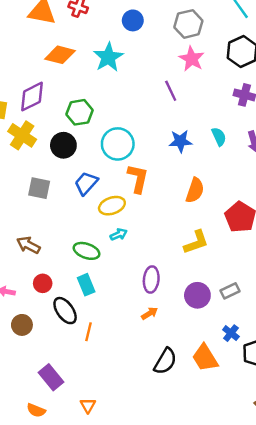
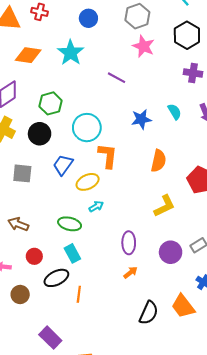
purple line: (171, 91) -> (117, 78), moved, turned -30
black ellipse: (65, 311) -> (56, 278), turned -75

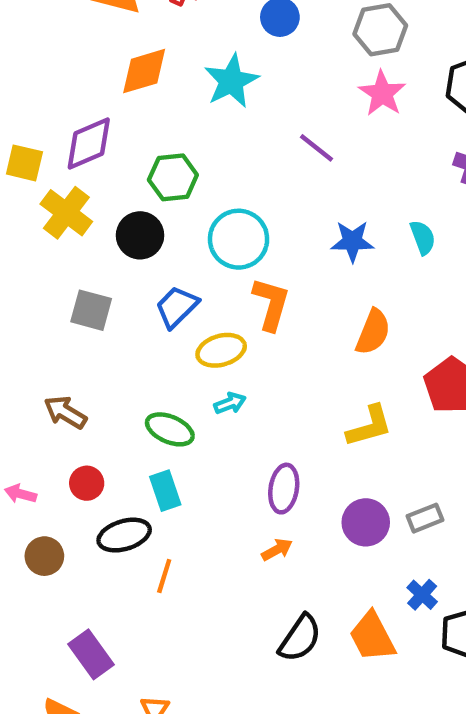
orange diamond: (28, 55) -> (144, 71), turned -35

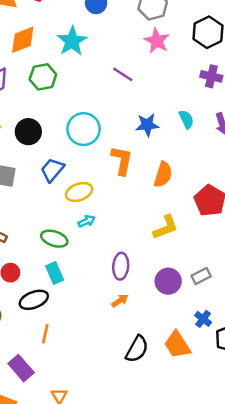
green hexagon: (173, 177) -> (43, 77), moved
orange L-shape: (271, 304) -> (122, 160), moved
orange line: (164, 576) -> (45, 334), moved

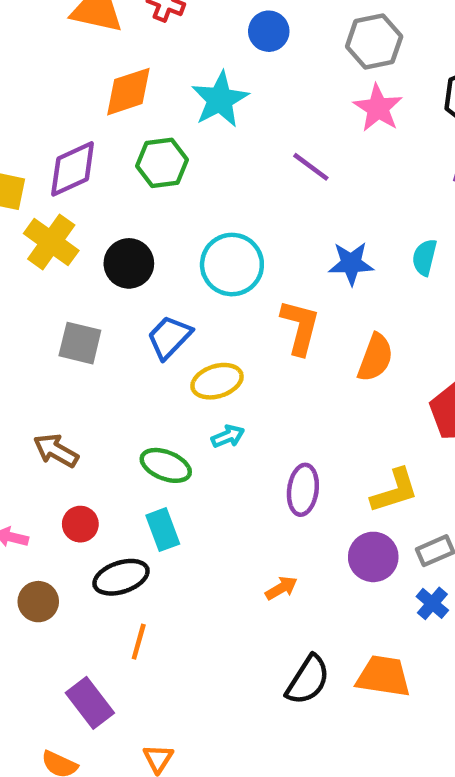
cyan semicircle: (186, 119) -> (424, 257), turned -144
yellow L-shape: (166, 227) -> (395, 491), moved
purple ellipse: (121, 266) -> (303, 490), moved
blue cross: (203, 319) -> (432, 603), moved
orange trapezoid: (177, 345) -> (383, 676), turned 128

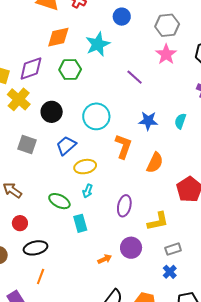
cyan arrow: (228, 436) -> (88, 191), turned 128
purple ellipse: (303, 490) -> (124, 206), moved
cyan rectangle: (163, 530) -> (80, 223), moved
purple circle: (373, 557) -> (131, 248), moved

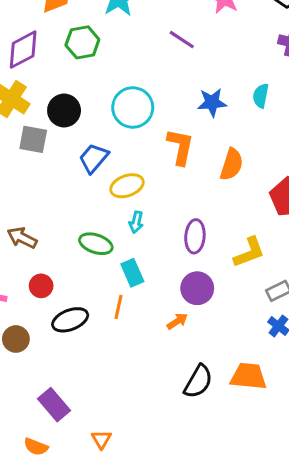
gray square: (27, 144) -> (33, 139), moved
purple circle: (131, 248) -> (197, 288), moved
orange line: (41, 277) -> (118, 307), moved

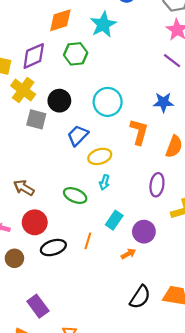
purple line: (182, 40) -> (172, 61), moved
purple ellipse: (195, 236) -> (157, 185), moved
cyan rectangle: (132, 273) -> (114, 220), moved, turned 54
red circle: (41, 286) -> (35, 222), size x1.5

